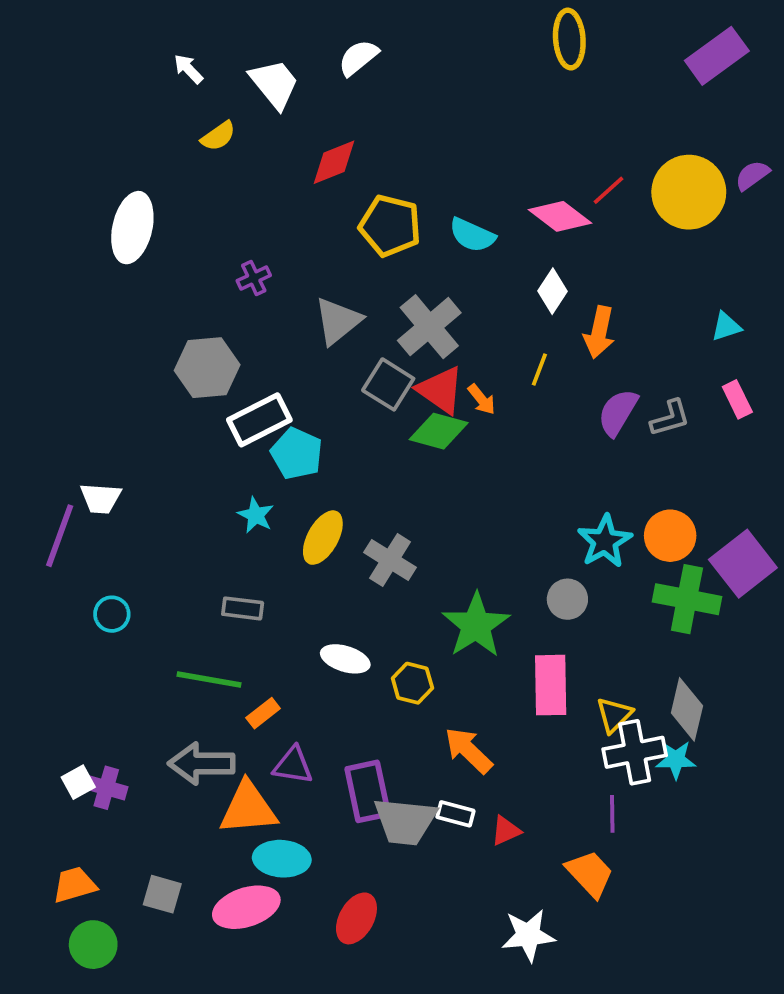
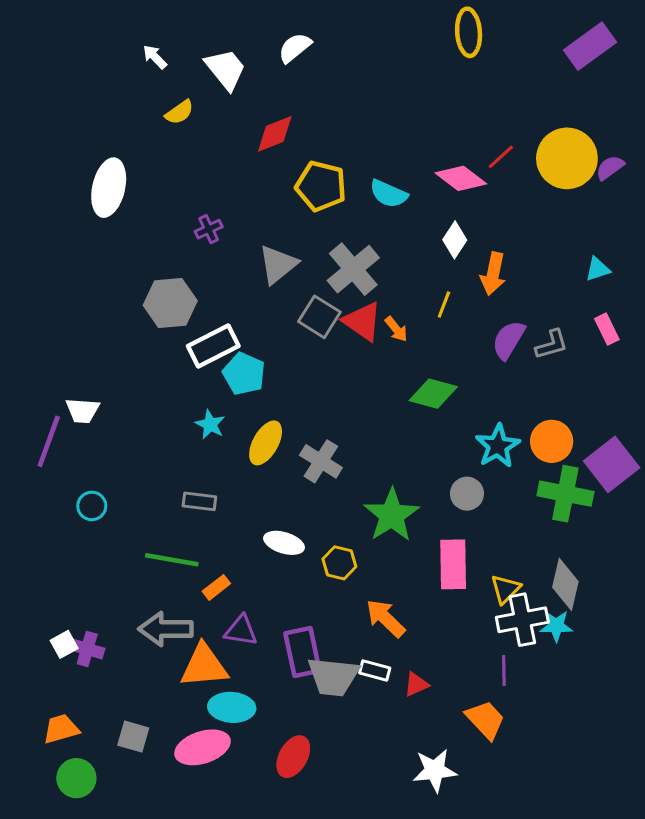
purple semicircle: (752, 175) -> (610, 168), moved
green diamond: (439, 431) -> (433, 394), moved

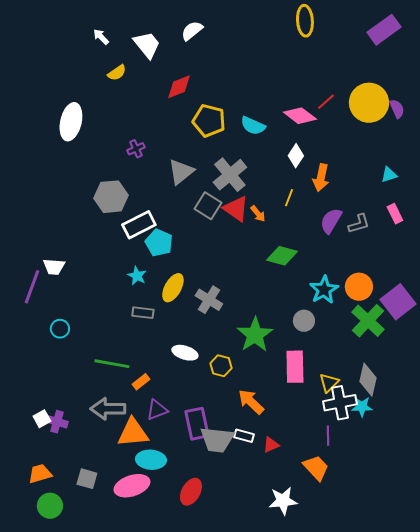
purple semicircle: (610, 168) -> (397, 109), turned 102
green cross: (565, 494) -> (368, 321), turned 32
gray rectangle: (199, 501) -> (143, 313), moved
purple triangle: (241, 630) -> (157, 410), turned -30

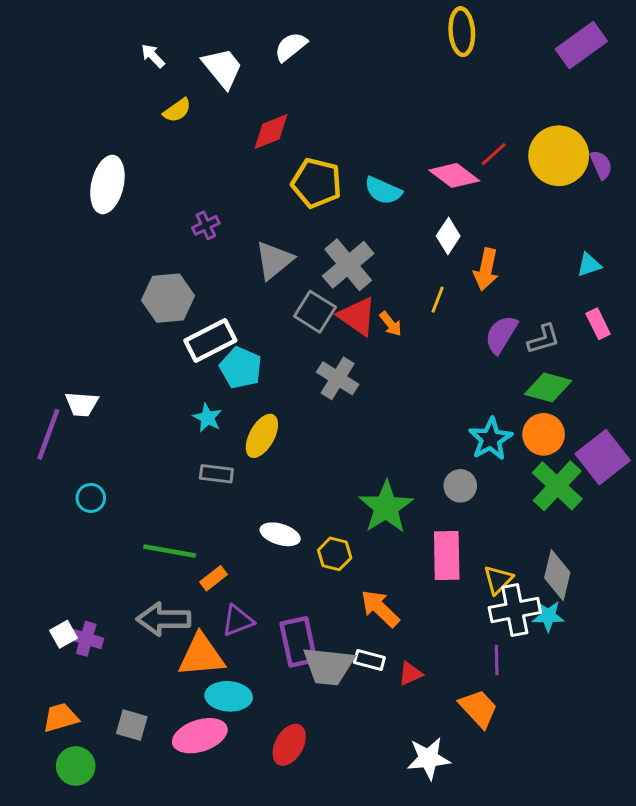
green diamond: (282, 256) -> (548, 387), moved
gray cross: (209, 300) -> (338, 378), moved

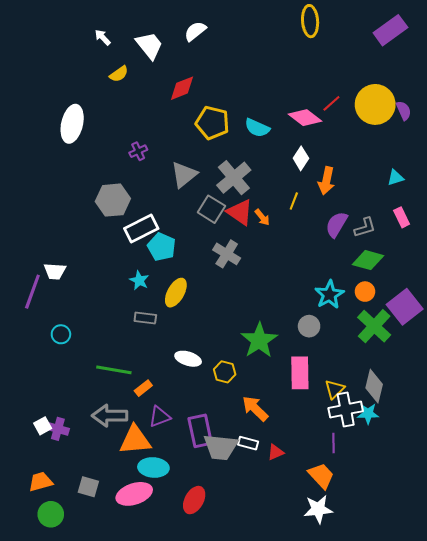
orange circle: (544, 434) -> (365, 292), size x0.7
white star: (428, 758) -> (318, 509), moved

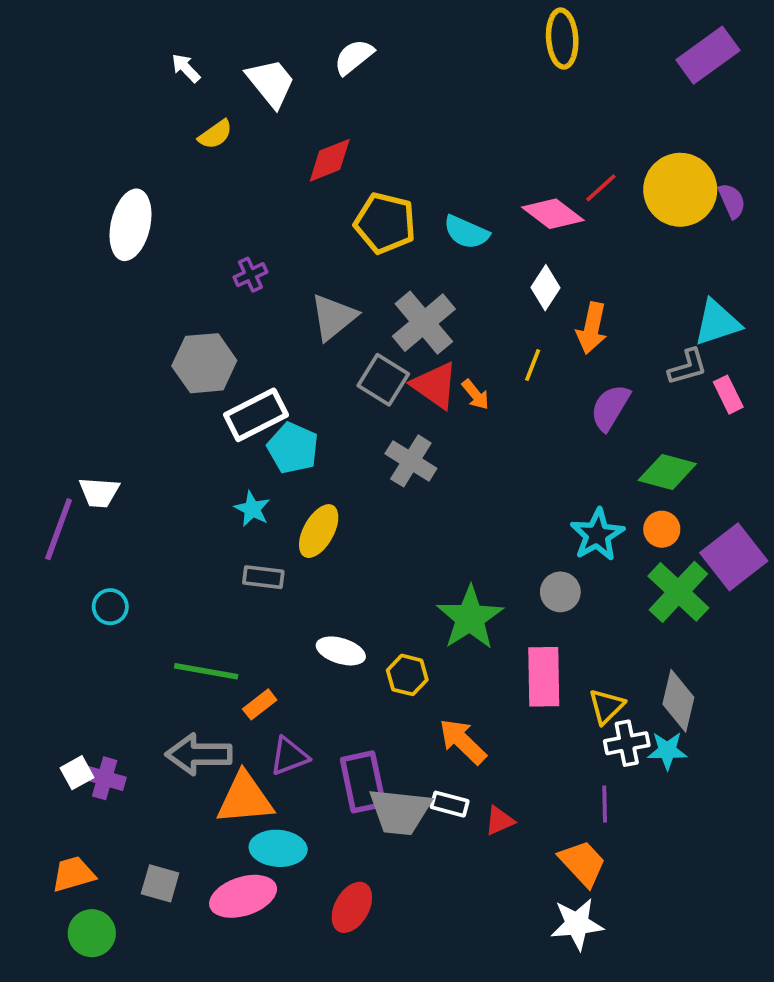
cyan triangle: (395, 178) -> (717, 323), size x1.6
gray L-shape: (365, 227) -> (688, 367), moved
white cross: (346, 410) -> (627, 743), size x0.7

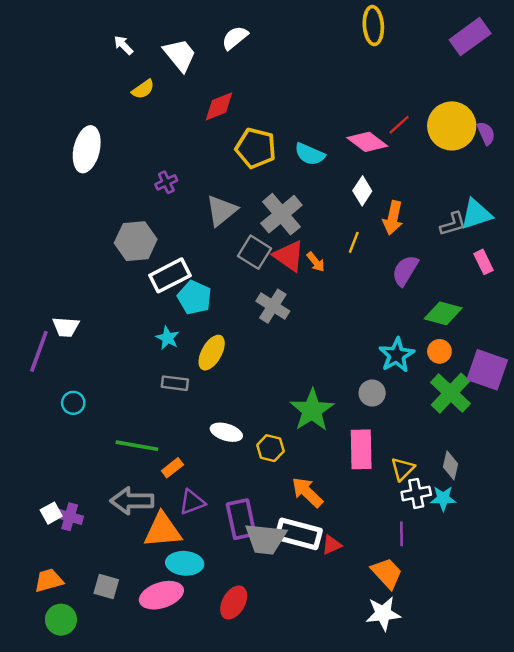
gray L-shape: (688, 367) -> (453, 224), moved
purple square: (734, 557) -> (487, 370), turned -33
gray diamond: (678, 701) -> (451, 465), size x0.7
white rectangle: (450, 804) -> (299, 534), size x1.8

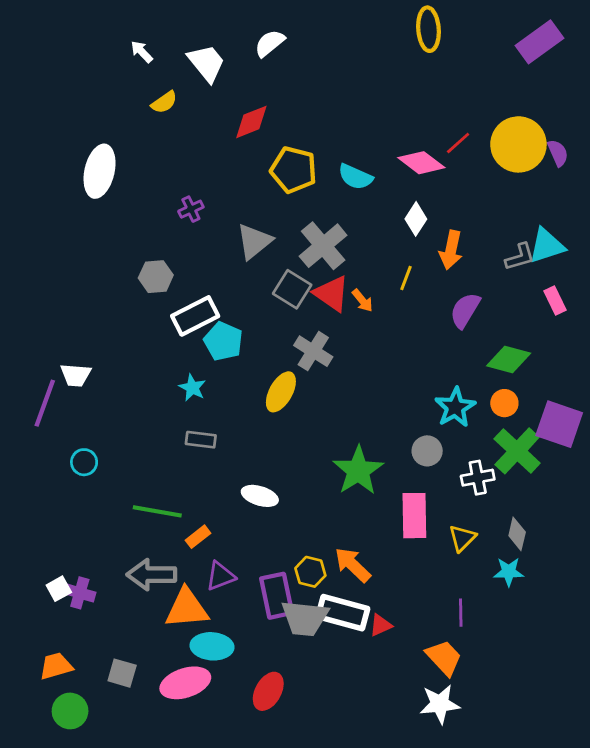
gray hexagon: (136, 241) -> (156, 277), size x0.7
yellow ellipse: (212, 353) -> (281, 392), moved
yellow hexagon: (270, 448) -> (310, 572), moved
white cross: (416, 493) -> (478, 478), moved

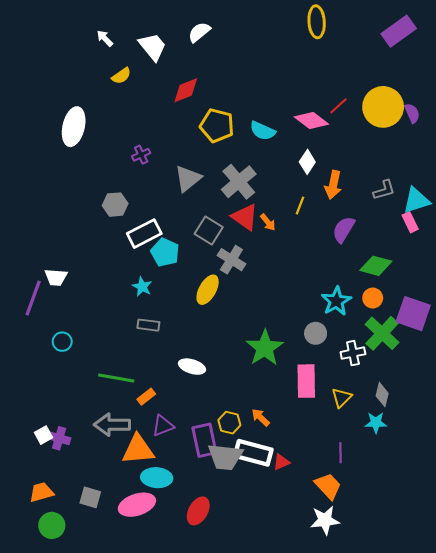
cyan triangle: (547, 246) -> (416, 200), moved
gray square: (292, 289) -> (209, 231), moved
orange arrow: (353, 565) -> (261, 417), size x0.7

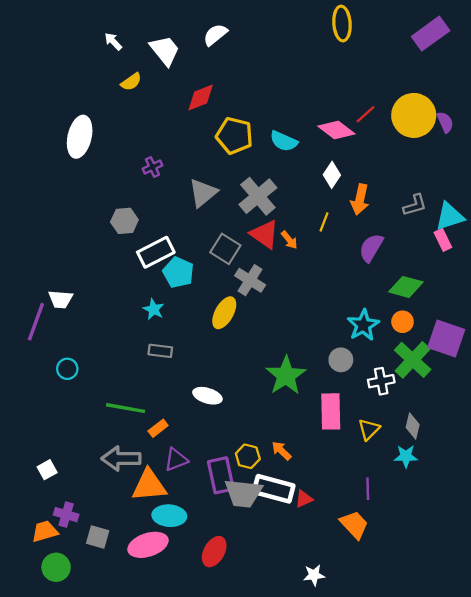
purple cross: (59, 438) -> (66, 515), moved
white star: (325, 520) -> (314, 575), moved, size x0.7

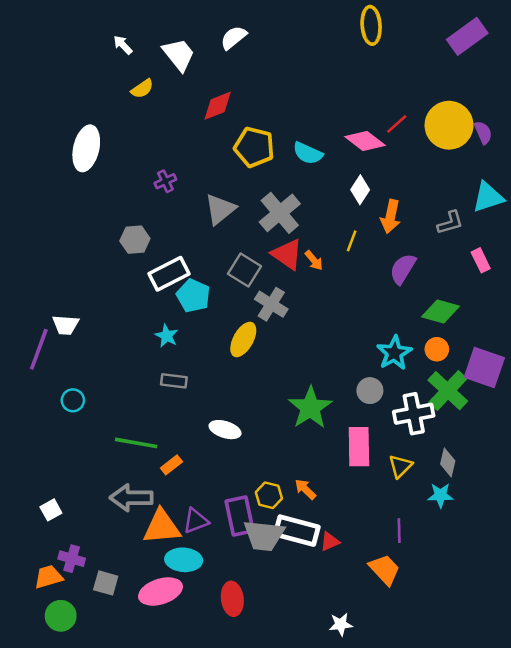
cyan triangle: (450, 216) -> (488, 197), moved
white cross: (381, 381) -> (414, 414), size x1.4
purple triangle: (176, 460) -> (196, 521), moved
red ellipse: (214, 552) -> (232, 599), turned -36

